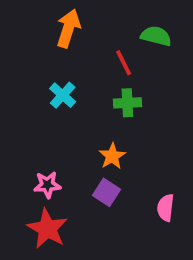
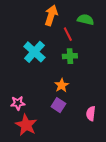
orange arrow: (68, 28) -> (51, 15), moved
cyan cross: (63, 95) -> (34, 52), size x1.5
pink star: (47, 185) -> (18, 103), moved

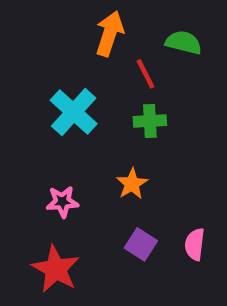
pink star: (18, 103) -> (62, 202), moved
purple square: (58, 105) -> (141, 244), moved

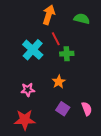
red line: (145, 74) -> (56, 39), moved
pink semicircle: (195, 244) -> (87, 109), turned 152
red star: (56, 269) -> (25, 120), turned -30

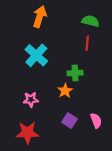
orange arrow: (49, 15) -> (40, 17), moved
red line: (56, 39) -> (87, 43), moved, turned 32
green cross: (67, 54) -> (75, 73), moved

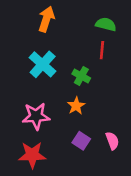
green cross: (75, 73) -> (81, 76), moved, turned 32
pink star: (31, 100) -> (36, 116), size x1.5

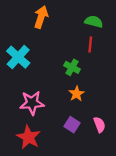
cyan cross: (43, 64) -> (18, 57), moved
orange star: (76, 106) -> (77, 94), moved
red star: (32, 155) -> (28, 137), turned 30

